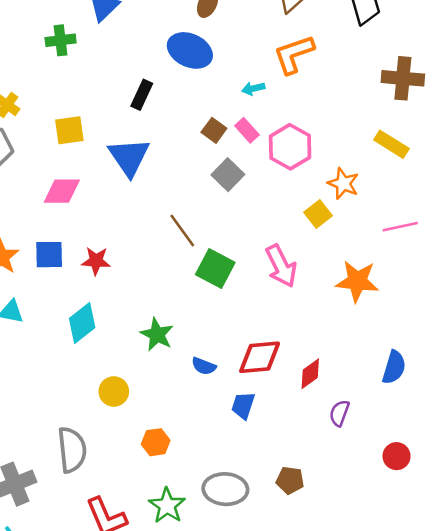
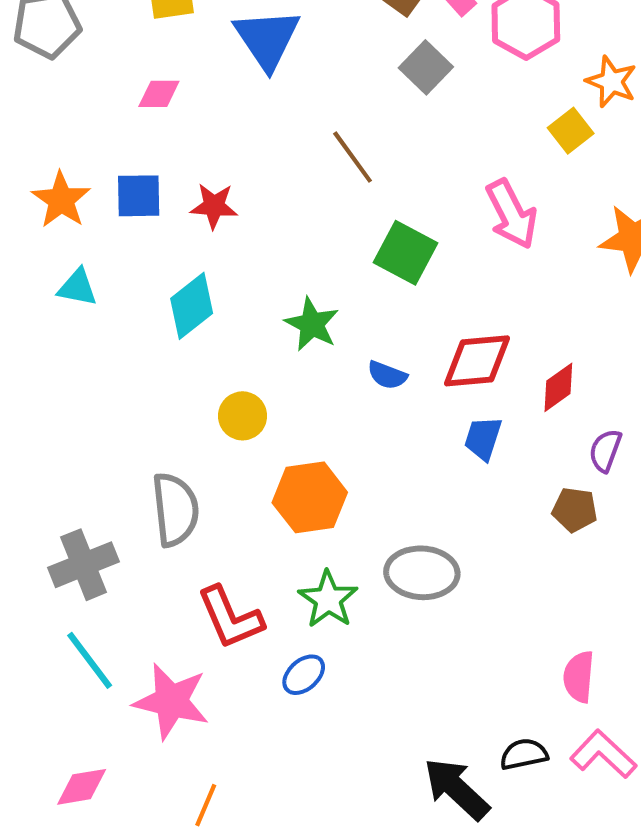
pink diamond: (62, 191) -> (159, 94), size x0.7
green square: (215, 269) -> (406, 253), moved
blue trapezoid: (243, 405) -> (483, 438), moved
orange hexagon: (156, 442) -> (310, 497), size x1.6
brown pentagon: (290, 480) -> (575, 510), moved

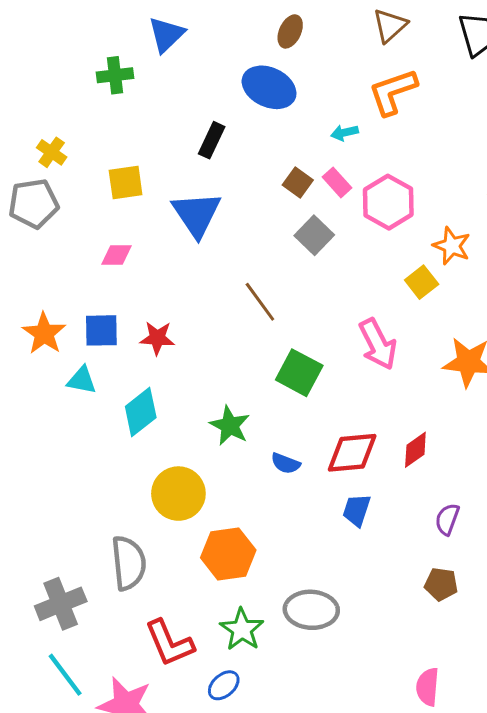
cyan triangle: (77, 287) -> (82, 380), moved
red diamond: (558, 387) -> (415, 450), moved
yellow circle: (243, 416) -> (178, 494), size x1.5
brown pentagon: (575, 510) -> (441, 584), moved

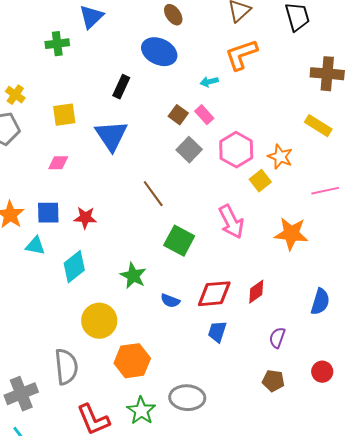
brown ellipse: (290, 31) -> (173, 15), turned -60
pink hexagon: (388, 202) -> (236, 150), moved

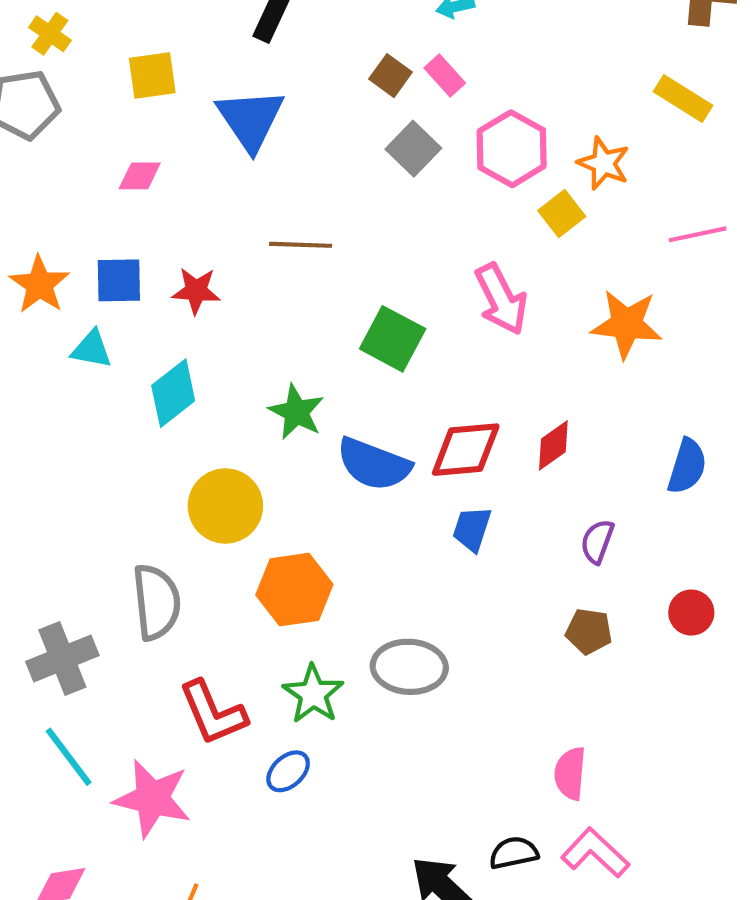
brown line: (153, 194) -> (301, 245), moved, turned -52
blue semicircle: (170, 301) -> (374, 464), size x1.8

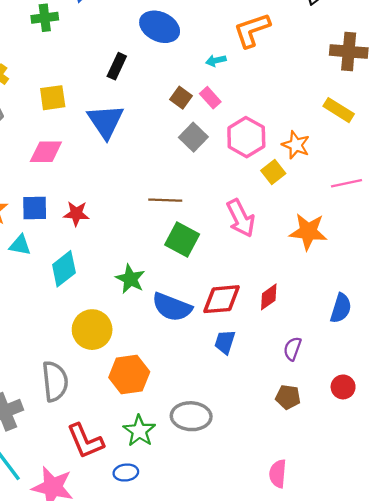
pink diamond: (140, 176) -> (46, 152), size x1.4
brown line: (301, 245) -> (165, 200), moved
blue ellipse: (288, 771) -> (126, 473), turned 35

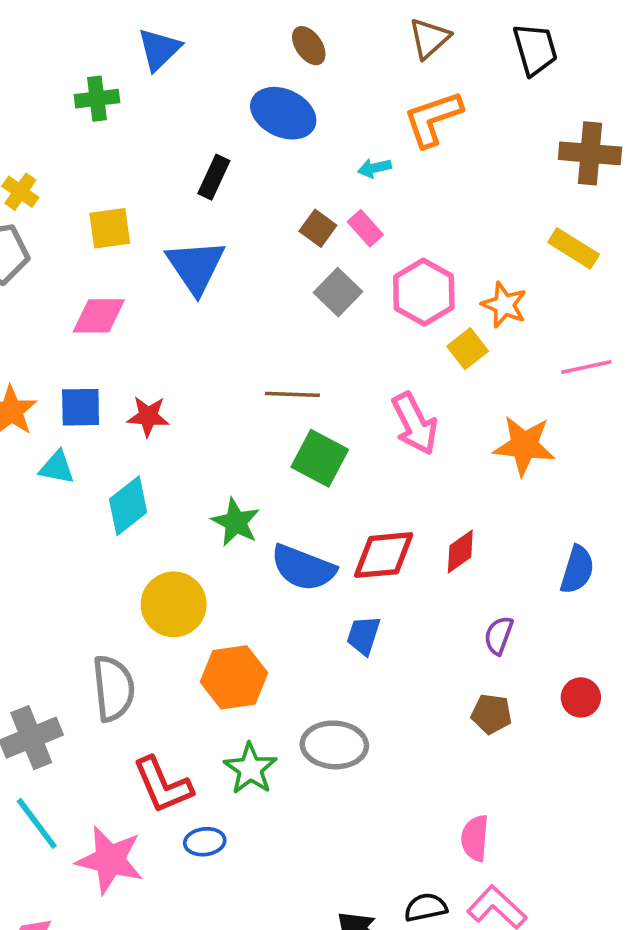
blue trapezoid: (225, 342) -> (364, 635), moved
blue ellipse: (126, 473) -> (205, 842), moved

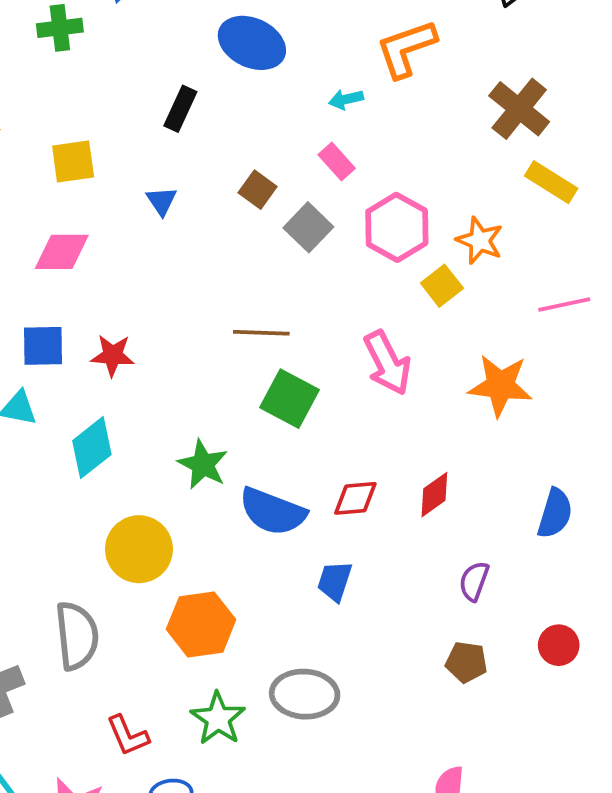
brown cross: (590, 153) -> (519, 109), moved, turned 34
brown square: (318, 228) -> (258, 190), moved
blue triangle: (196, 267) -> (162, 201), size x0.5
red diamond: (384, 555) -> (355, 498), size x0.7
red L-shape: (163, 785) -> (128, 736), size x0.7

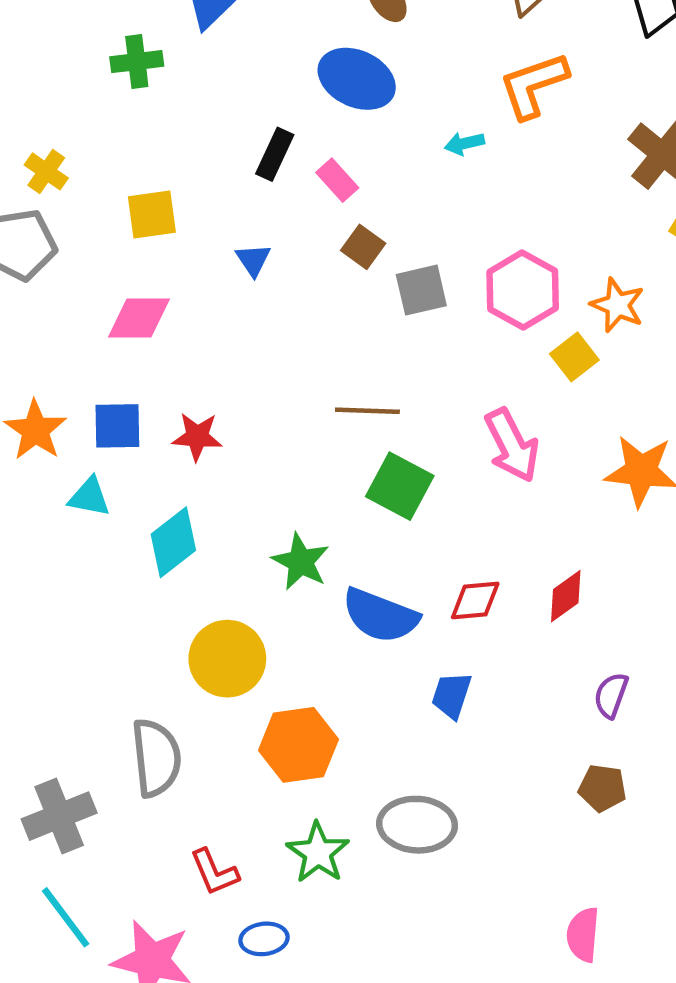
pink rectangle: (337, 161) -> (337, 180), moved
gray square: (308, 227) -> (421, 290), turned 33

